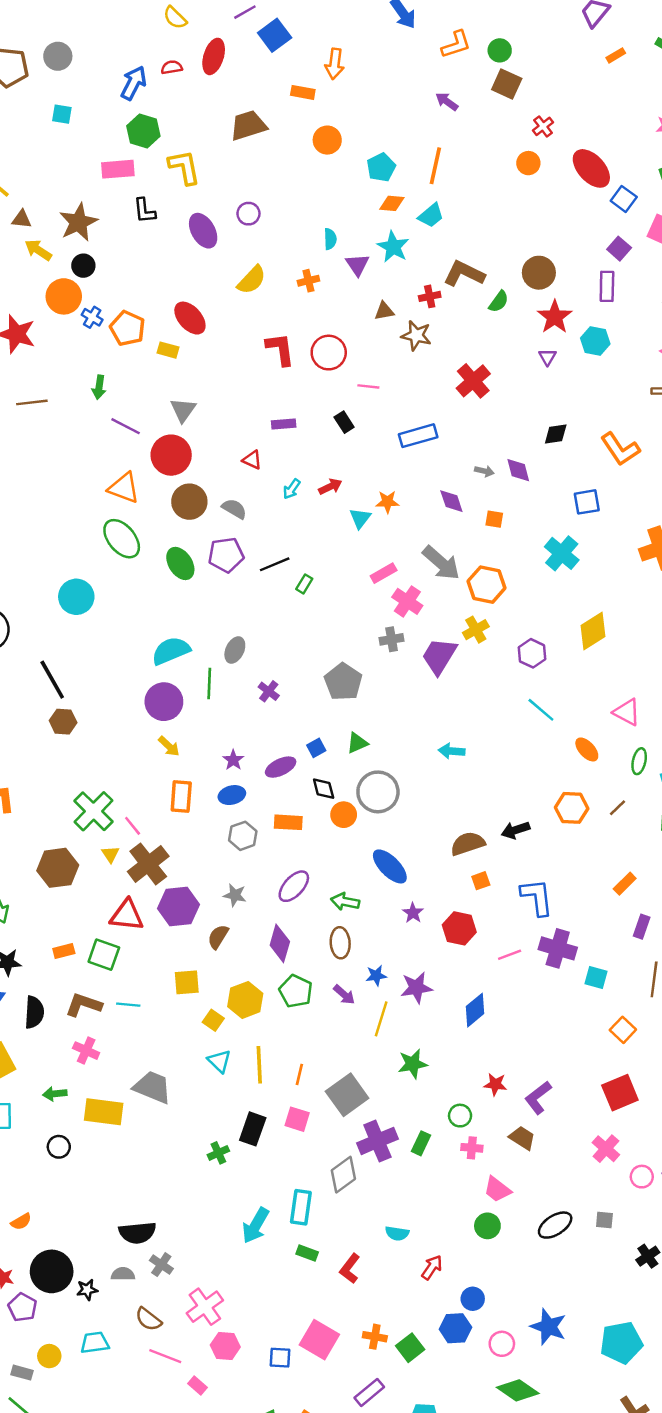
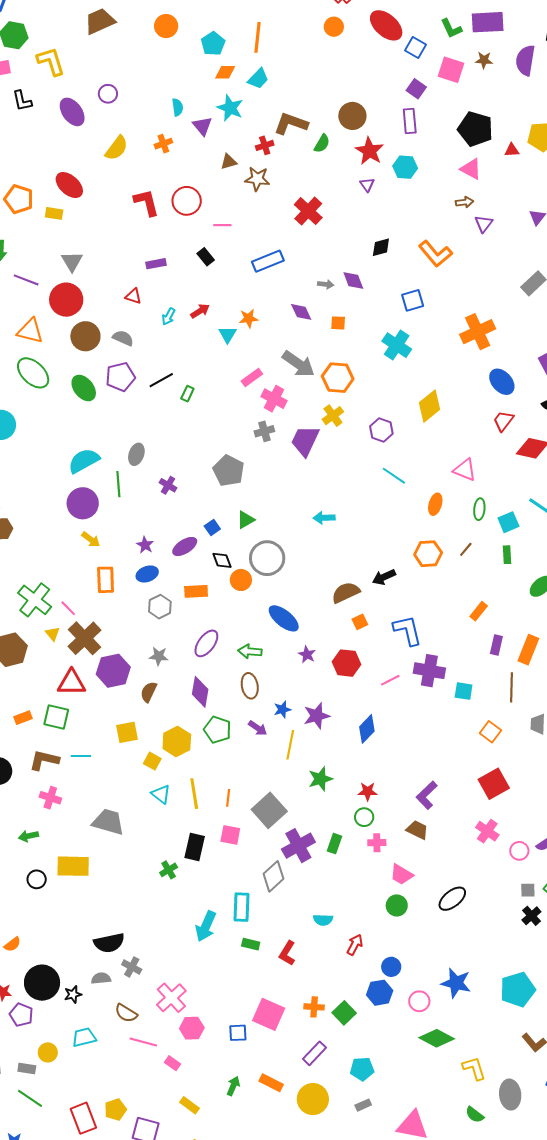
orange ellipse: (587, 749) -> (435, 504), turned 65
red star: (495, 1084) -> (368, 791), moved
yellow rectangle: (104, 1112) -> (73, 866), moved
gray square: (604, 1220) -> (528, 890), moved

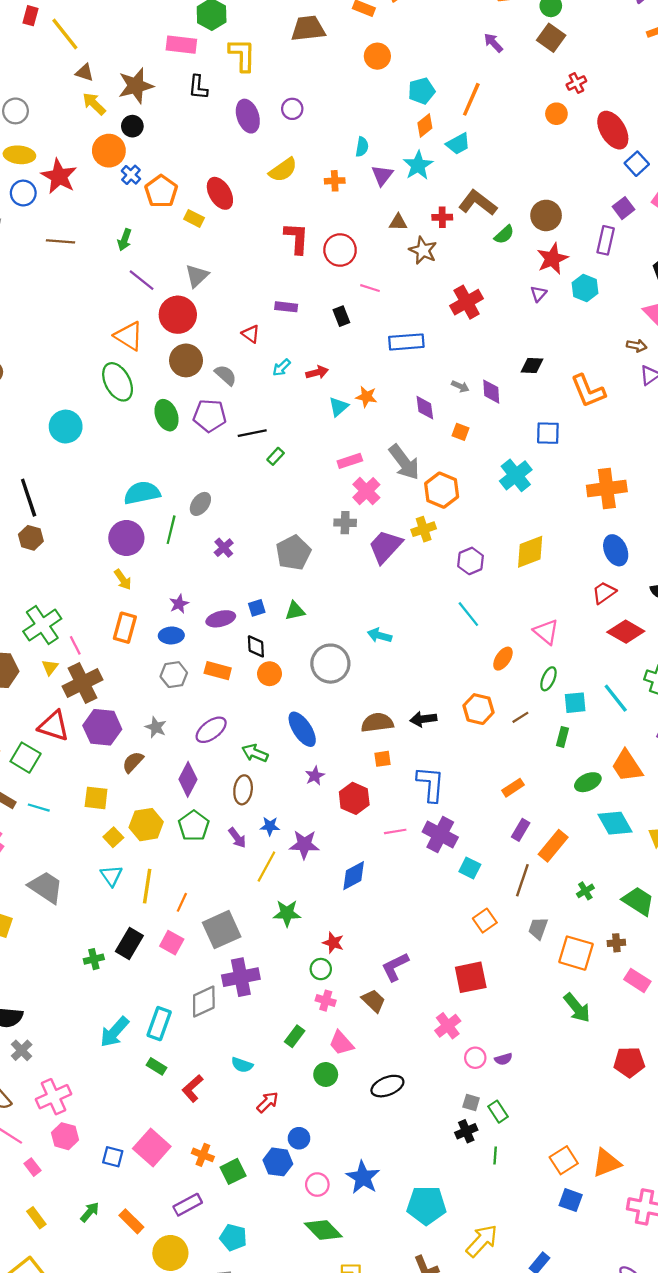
orange diamond: (225, 72) -> (425, 126), turned -55
gray circle: (267, 558) -> (330, 664), moved
green rectangle: (335, 844) -> (295, 1036), moved

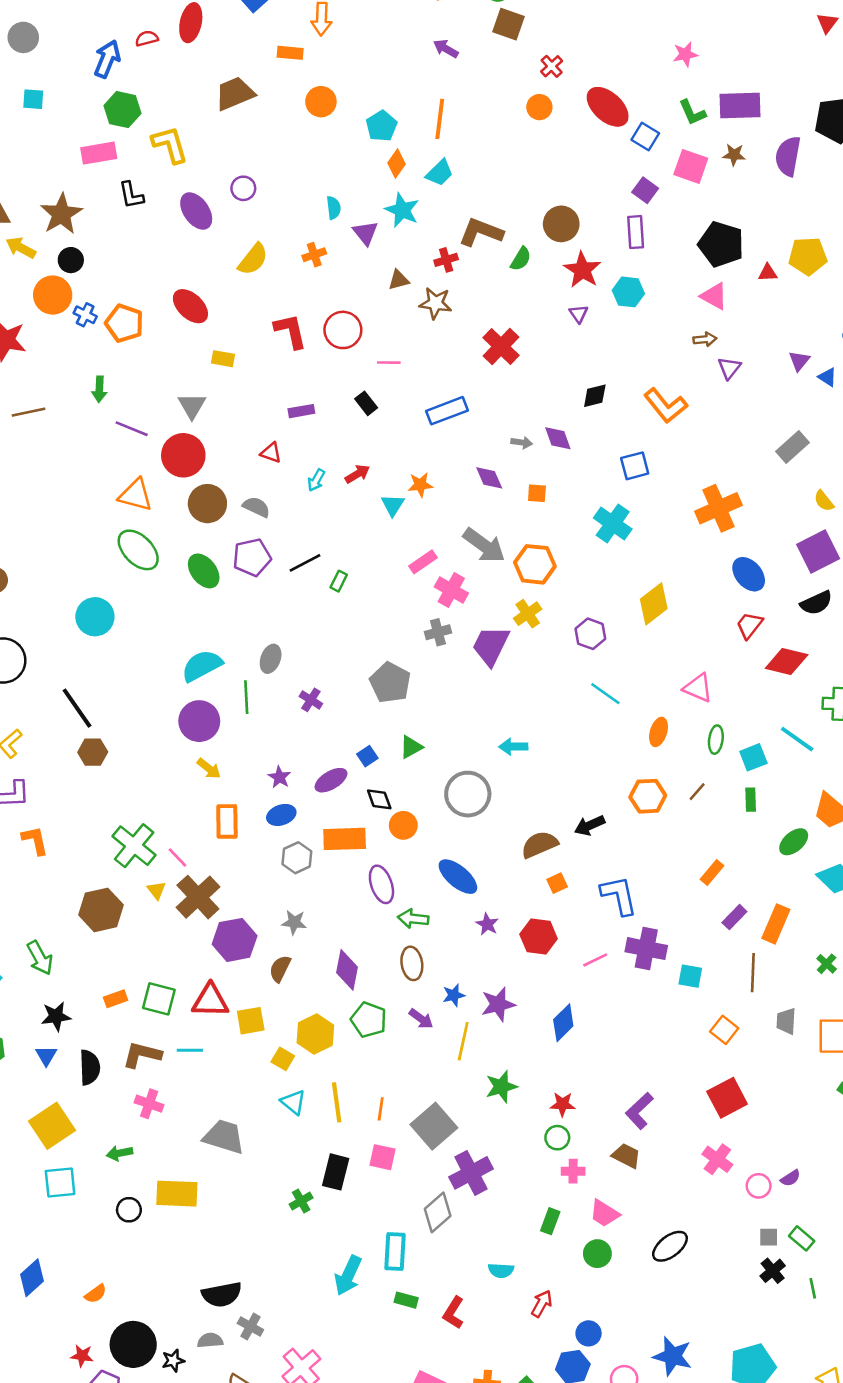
yellow rectangle: (194, 218) -> (223, 359), moved
orange rectangle: (218, 671) -> (345, 839), size x1.4
red triangle: (54, 726) -> (210, 1001), moved
purple ellipse: (211, 730) -> (381, 884), moved, turned -56
purple rectangle: (521, 830) -> (734, 917), turned 30

